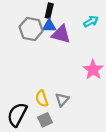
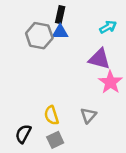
purple triangle: (61, 34) -> (99, 59), moved
gray triangle: (62, 100) -> (88, 115), moved
black semicircle: (17, 115) -> (23, 134), size x0.7

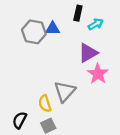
black rectangle: (60, 15) -> (78, 13), moved
purple triangle: (99, 59) -> (88, 53), turned -45
gray triangle: (88, 115) -> (65, 91), moved, size x1.5

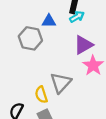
cyan arrow: (96, 24) -> (77, 17), moved
gray hexagon: (34, 32) -> (30, 38), moved

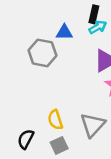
gray triangle: (61, 83) -> (93, 125), moved

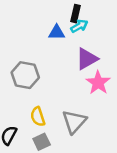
blue triangle: (64, 32) -> (57, 32), moved
gray hexagon: (42, 53) -> (25, 75), moved

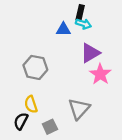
cyan arrow: (79, 26) -> (83, 24), turned 48
yellow semicircle: (38, 117) -> (31, 104), moved

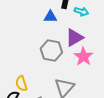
cyan arrow: (83, 24) -> (81, 12), moved
gray hexagon: (35, 67) -> (51, 51), moved

